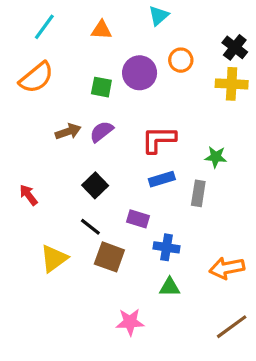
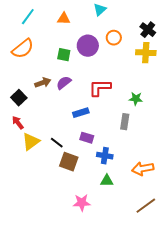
blue rectangle: (162, 179) -> (81, 113), moved
black square: (95, 185) -> (19, 98), moved
yellow triangle: (54, 258) -> (31, 142), moved

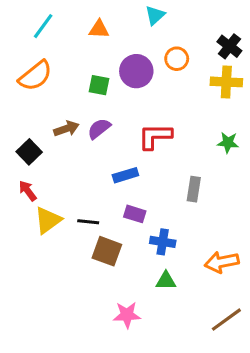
green star: (136, 99) -> (228, 143), moved
black line: (57, 143) -> (88, 222), turned -32

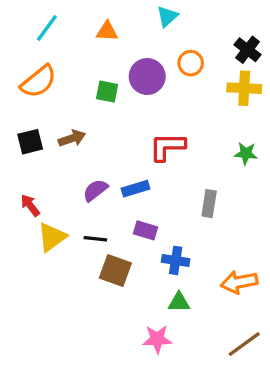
purple semicircle: (99, 129) -> (95, 190), moved
black square: (29, 152) -> (30, 142), moved, turned 30
pink star: (127, 315) -> (157, 339), moved

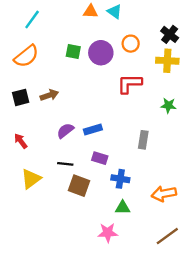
cyan triangle: (167, 16) -> (115, 11), turned -42
orange triangle: (107, 31) -> (91, 11), moved
green square: (107, 92) -> (73, 52), moved
red L-shape: (167, 147) -> (129, 84), moved
yellow triangle: (52, 237) -> (31, 179), moved

